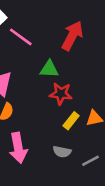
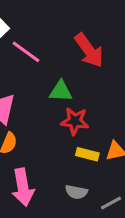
red arrow: (72, 36) -> (89, 50), turned 116
yellow rectangle: (71, 121) -> (87, 154), turned 66

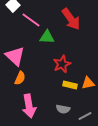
green triangle: (61, 91) -> (47, 37), moved
red star: (75, 121) -> (62, 64), turned -30

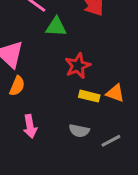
orange triangle: (88, 83) -> (115, 93), turned 32
pink arrow: (29, 106) -> (30, 126), size x0.7

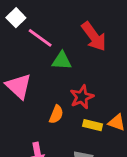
orange semicircle: (17, 86) -> (56, 114), moved

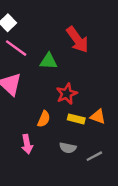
pink line: (40, 38) -> (16, 48), moved
orange semicircle: (56, 114) -> (44, 119), moved

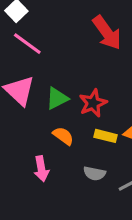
green triangle: (49, 61) -> (57, 98), moved, turned -30
orange semicircle: (44, 119) -> (63, 136), turned -77

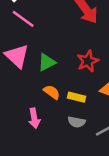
red star: (93, 103) -> (88, 61), moved
yellow rectangle: (105, 136) -> (77, 97), moved

